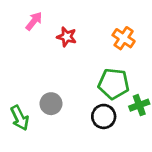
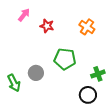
green pentagon: (114, 84) -> (65, 59), moved
black circle: (104, 116) -> (88, 95), moved

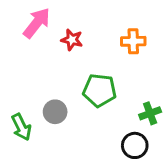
pink arrow: (24, 15) -> (37, 23), size x1.5
orange cross: (87, 27) -> (133, 41), turned -35

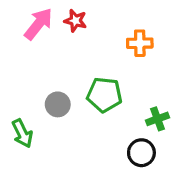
red star: (72, 40) -> (75, 21), moved
gray circle: (55, 112) -> (58, 104), moved

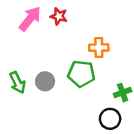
orange cross: (140, 43) -> (99, 48), moved
green arrow: (22, 133) -> (18, 83), moved

